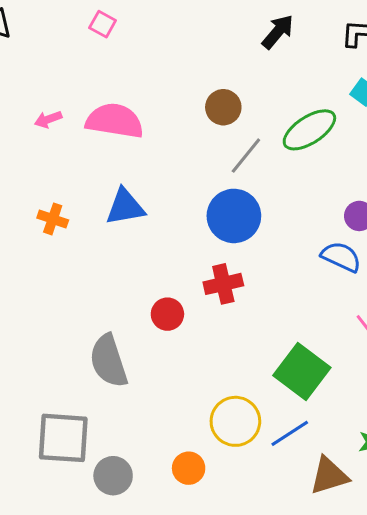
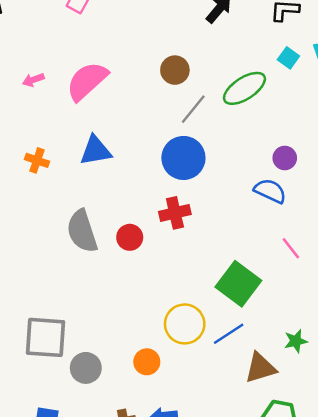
pink semicircle: (115, 121) -> (87, 81), turned -51
gray semicircle: (109, 361) -> (82, 231), moved

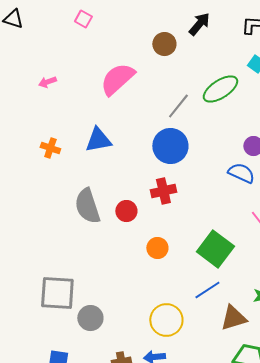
brown circle: (175, 70) -> (164, 44), moved
pink semicircle: (87, 81) -> (117, 79), moved
yellow circle: (185, 324) -> (166, 320), moved
orange circle: (147, 362) -> (157, 248), moved

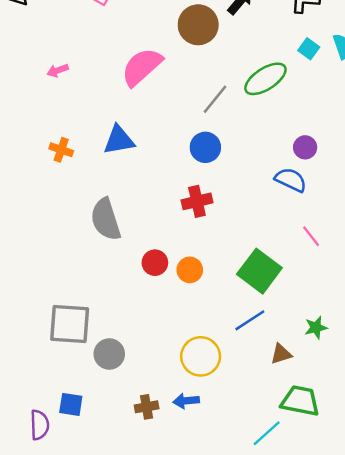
brown circle: (164, 44) -> (198, 25), size x1.4
blue circle: (170, 146) -> (205, 147), size x0.7
red circle: (126, 211) -> (155, 263), moved
brown triangle: (233, 318) -> (281, 354), size x0.7

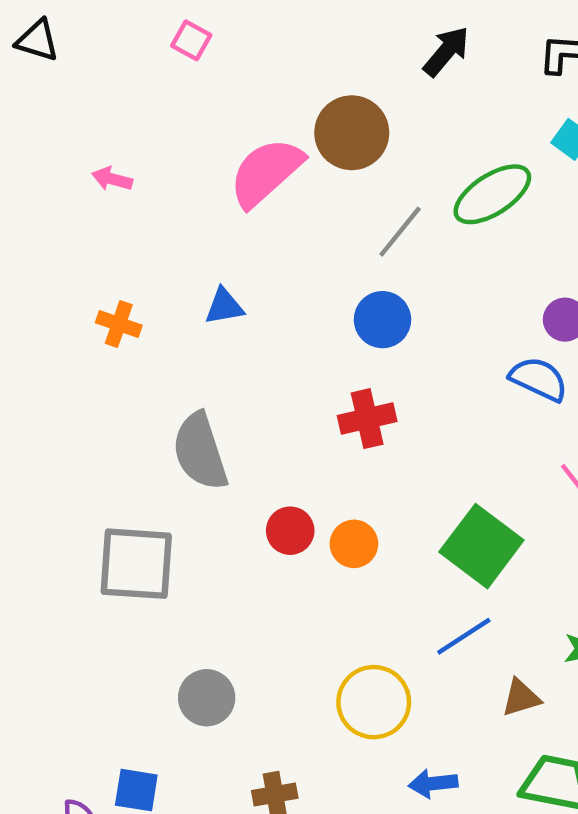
brown circle: (198, 25) -> (352, 133), moved
pink arrow: (58, 70) -> (112, 179), turned 35
blue triangle: (119, 140) -> (224, 306), size x0.7
gray square: (70, 324) -> (136, 564), moved
blue arrow: (186, 401) -> (433, 783), moved

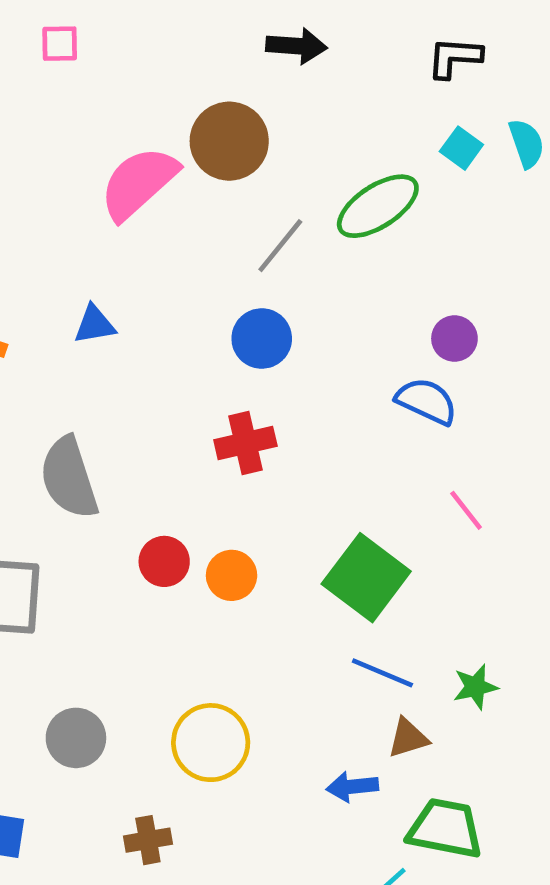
pink square: (191, 40) -> (60, 44), turned -30
black arrow: (446, 51) -> (297, 46), moved, turned 54
blue line: (464, 636) -> (382, 673), moved, turned 56
yellow circle: (374, 702) -> (211, 743), moved
blue arrow: (433, 783) -> (352, 787), moved

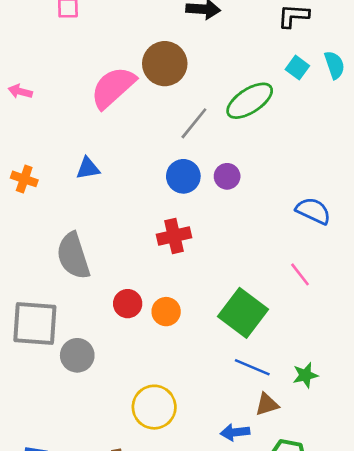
purple circle: (454, 339) -> (227, 176), moved
blue semicircle: (427, 401) -> (313, 211), moved
gray circle: (76, 738) -> (77, 355), moved

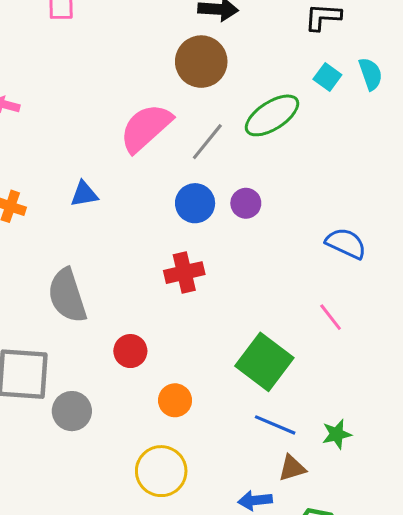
brown circle: (165, 64) -> (201, 62), moved
pink semicircle: (113, 87) -> (146, 128), moved
orange circle: (166, 312) -> (175, 400), moved

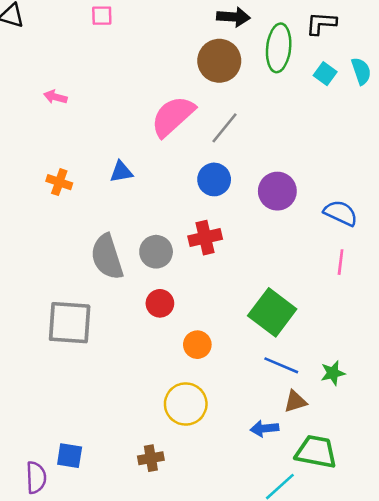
green ellipse: (272, 115) -> (279, 48), moved, turned -51
purple circle: (246, 203) -> (277, 191), moved, size x1.5
pink line: (331, 317) -> (341, 262), moved, turned 45
gray circle: (72, 411) -> (156, 252), moved

